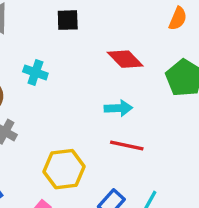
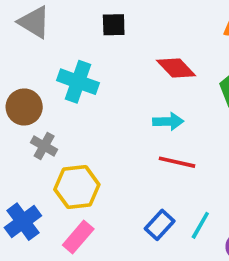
cyan cross: (35, 72) -> (78, 82), size x1.5
yellow hexagon: (64, 169) -> (77, 187), moved

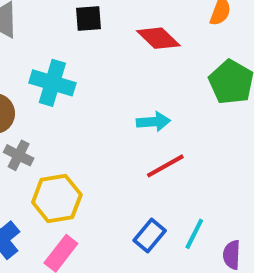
red diamond: (176, 68) -> (158, 38), moved
red line: (177, 162) -> (165, 166), turned -39

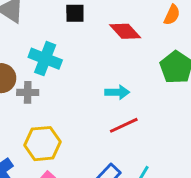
gray cross: (19, 155) -> (28, 92), moved, turned -30

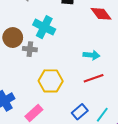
yellow hexagon: (42, 144) -> (51, 81), moved

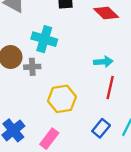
red line: (94, 78) -> (110, 88), turned -48

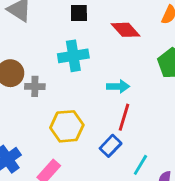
cyan cross: (44, 39) -> (73, 56), moved, turned -30
blue rectangle: (101, 128) -> (111, 146), moved

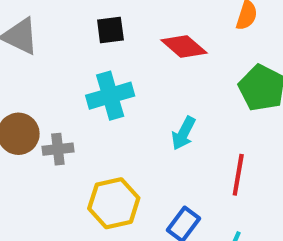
cyan arrow: (118, 86) -> (183, 133), turned 125
red line: (124, 117) -> (238, 175), moved

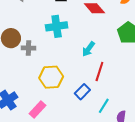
red line: (238, 175) -> (99, 72), moved

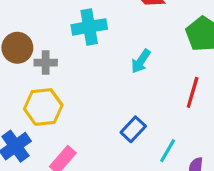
red line: (99, 72) -> (193, 92), moved
yellow hexagon: (51, 77) -> (43, 107), moved

